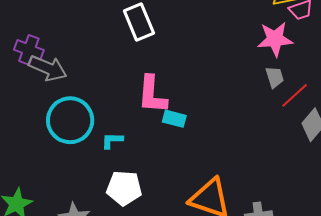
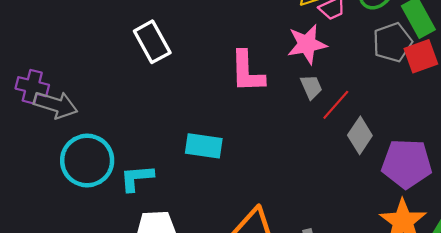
pink L-shape: (152, 95) -> (247, 72), moved
cyan rectangle: (174, 119) -> (204, 146), size x1.4
cyan L-shape: (112, 140) -> (137, 178), size x1.4

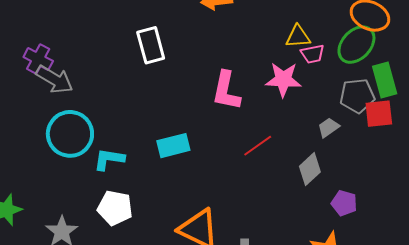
gray trapezoid: (311, 87) -> (328, 127), moved, turned -115
red line: (336, 105) -> (258, 146), moved
cyan rectangle: (204, 146) -> (173, 146), turned -36
purple pentagon: (407, 164) -> (344, 203), size x0.6

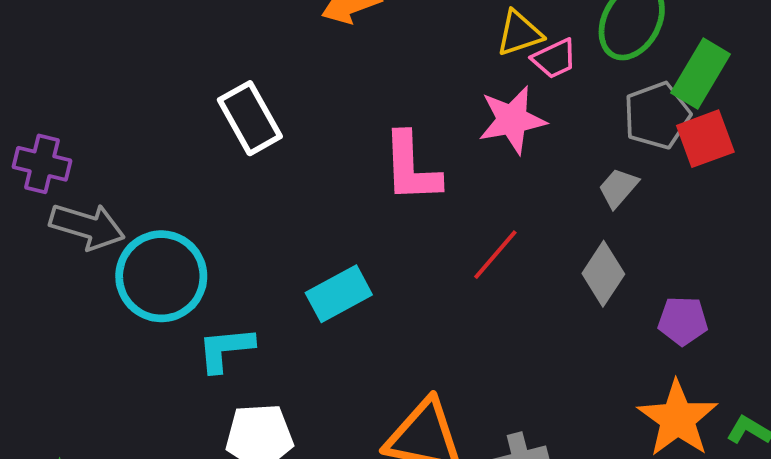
purple cross: (38, 59) -> (42, 164), moved
green rectangle: (385, 80) -> (700, 73), turned 60
cyan circle: (70, 134) -> (161, 276), moved

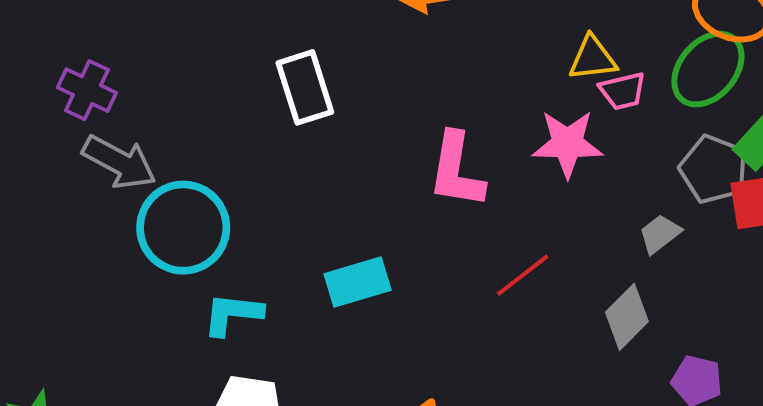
gray pentagon: (657, 116) -> (714, 169), turned 30

